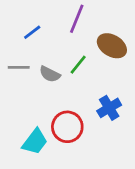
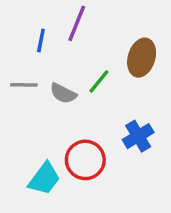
purple line: (77, 19) -> (77, 23), moved
blue line: (32, 32) -> (41, 41), turned -42
brown ellipse: (112, 46) -> (142, 58), turned 76

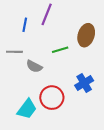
green line: (99, 81) -> (60, 50), turned 35
gray semicircle: (63, 93) -> (34, 66), moved

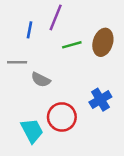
green line: (60, 50) -> (72, 45), moved
cyan trapezoid: (27, 109) -> (32, 131), turned -65

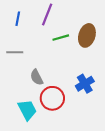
blue line: (29, 30) -> (18, 19), moved
gray semicircle: (41, 80) -> (37, 77), moved, turned 35

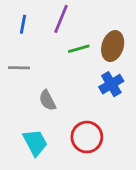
blue cross: (85, 84) -> (111, 84), moved
red circle: (52, 98) -> (87, 137), moved

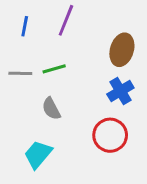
green line: (79, 49) -> (54, 69), moved
red circle: (87, 137) -> (110, 135), moved
cyan trapezoid: (35, 142) -> (38, 154), turned -112

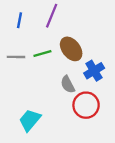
brown ellipse: (122, 50) -> (71, 49), moved, turned -55
gray semicircle: (51, 109) -> (68, 84), moved

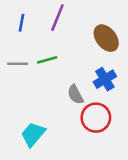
brown ellipse: (71, 49) -> (106, 38), moved

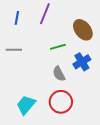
green line: (47, 60) -> (58, 47), moved
red circle: (96, 118) -> (61, 102), moved

